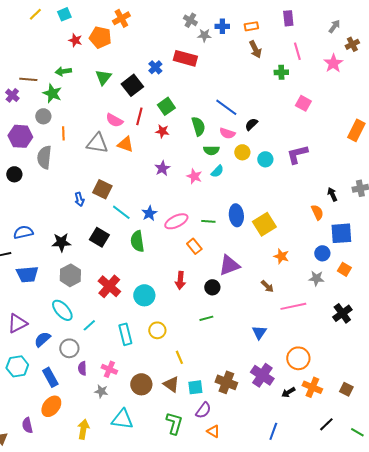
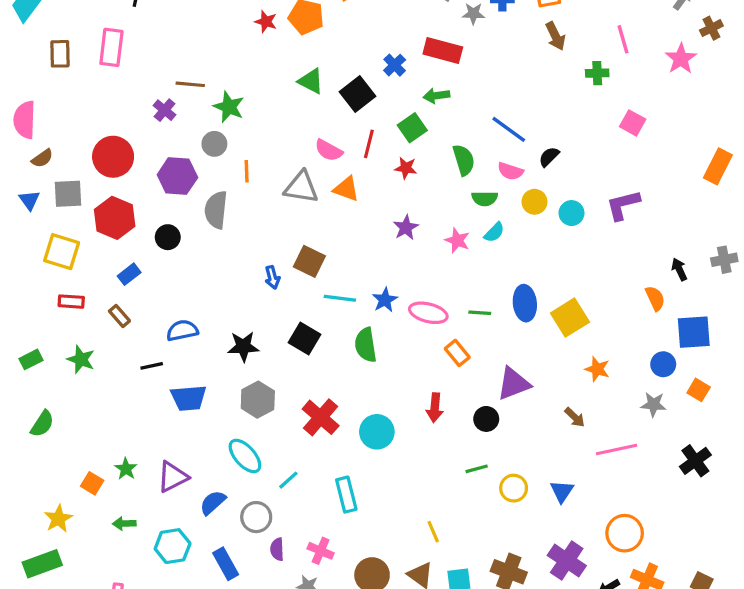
green arrow: (63, 71) -> (436, 96), moved
green triangle: (103, 77) -> (311, 81), turned -42
cyan line: (121, 212) -> (340, 298), turned -30
pink ellipse: (176, 221) -> (428, 313), turned 40
yellow circle: (157, 330) -> (514, 488), moved

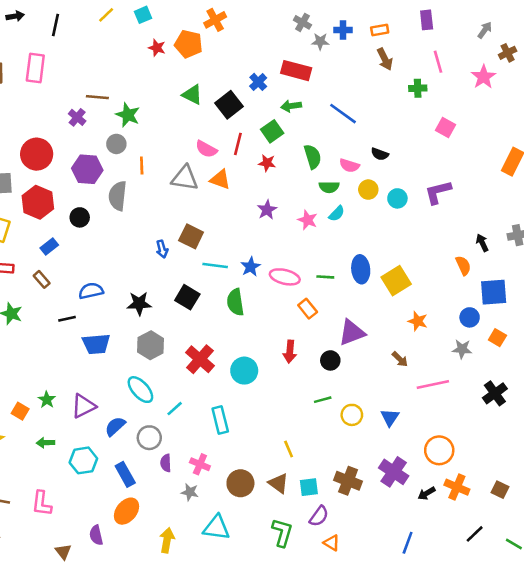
blue line: (509, 129) -> (343, 114), moved
black semicircle: (549, 157) -> (380, 154), turned -114

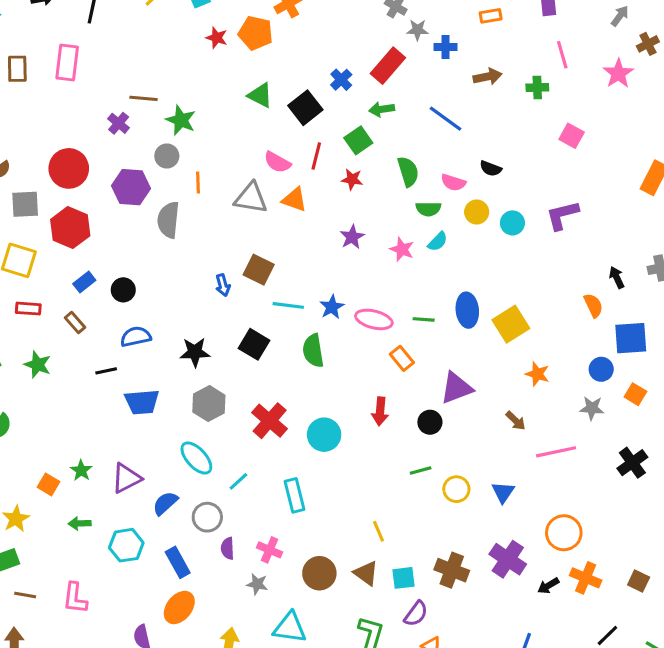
blue cross: (343, 30) -> (445, 47), moved
brown arrow: (385, 59) -> (488, 77), moved, turned -75
red rectangle: (296, 71) -> (388, 66), turned -64
black circle: (80, 217) -> (123, 290), moved

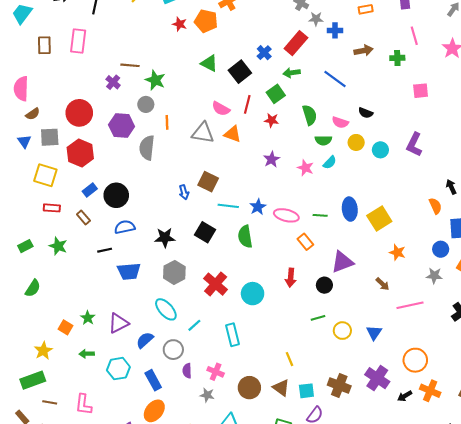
pink square: (572, 136) -> (421, 91), turned -35
purple L-shape: (562, 215) -> (414, 145), turned -50
black circle: (123, 290) -> (116, 195), size x1.5

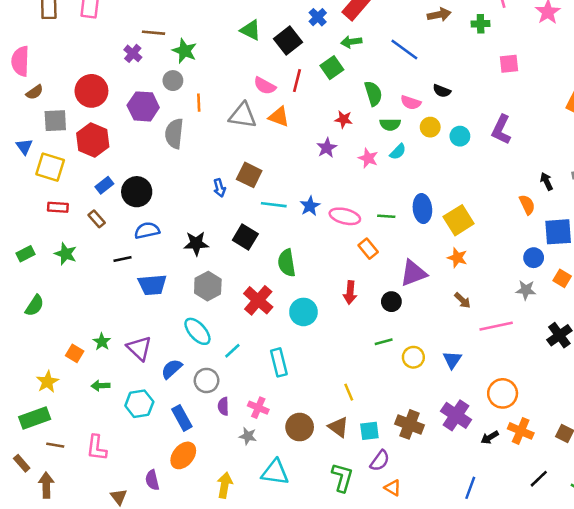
red star: (272, 120) -> (344, 119), moved
blue triangle: (24, 141) -> (24, 146), moved
green semicircle: (245, 237) -> (287, 263), moved
orange star: (397, 252) -> (457, 258), moved
purple triangle: (118, 323) -> (139, 348), turned -50

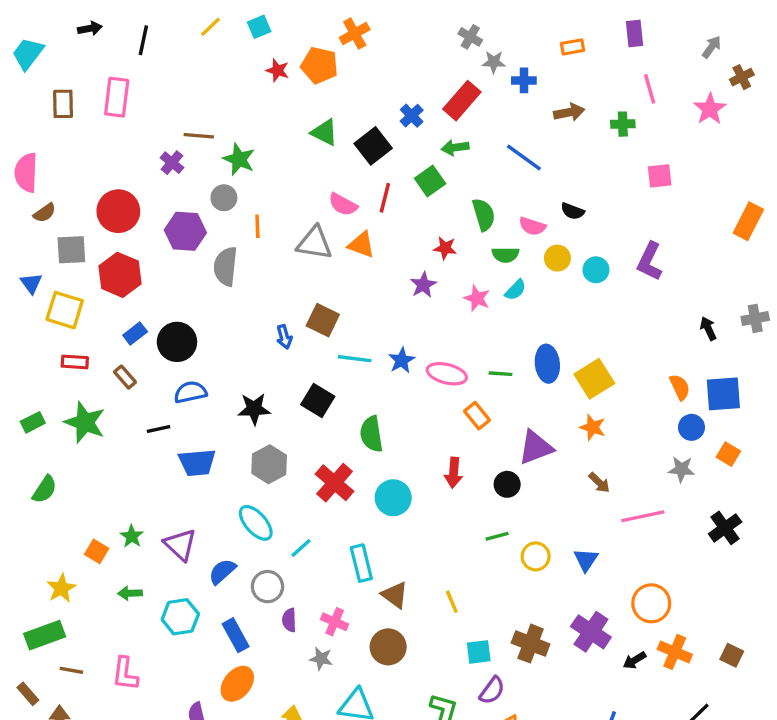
orange semicircle: (527, 205) -> (680, 387), moved
green star: (66, 254) -> (85, 422), size x1.4
brown triangle: (338, 427) -> (395, 595), moved

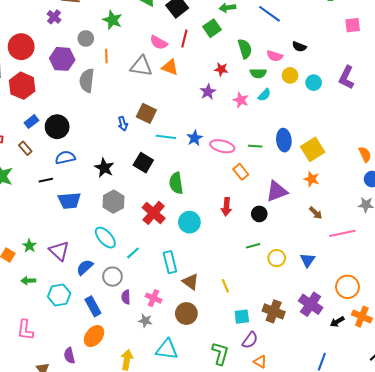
green star: (239, 159) -> (112, 20), moved
black star: (254, 409) -> (104, 168), turned 30

